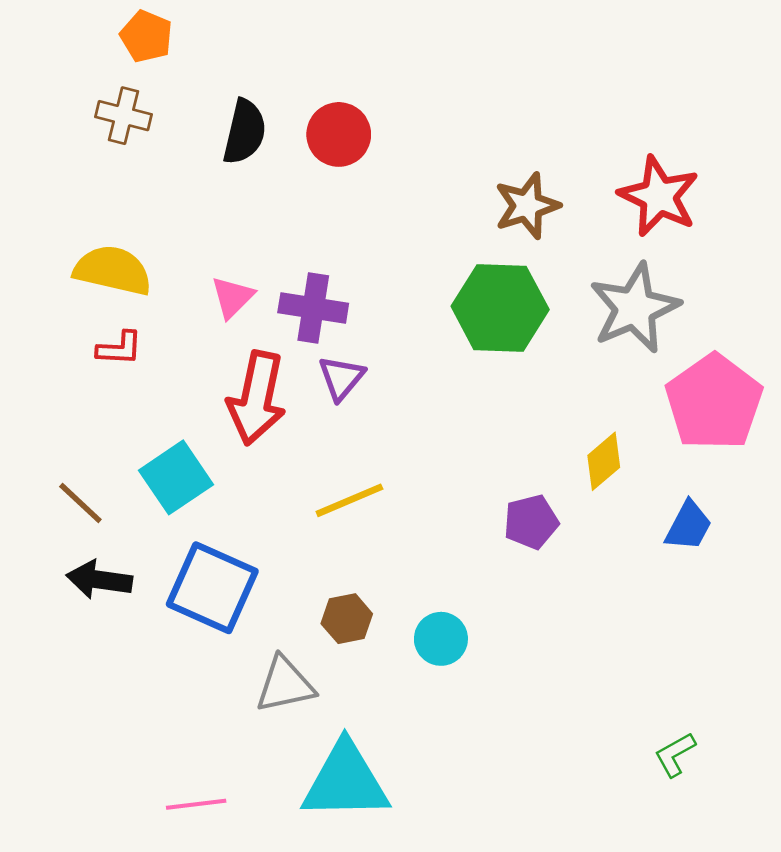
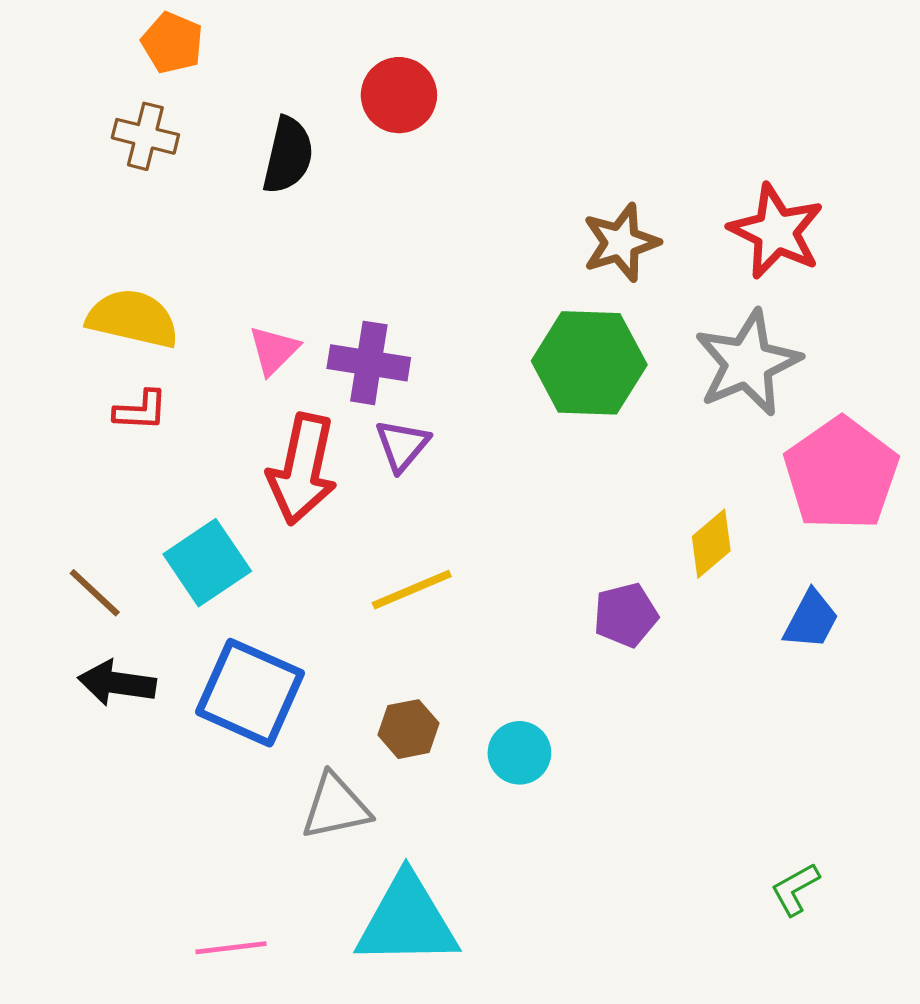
red circle: (339, 134) -> (399, 95), moved

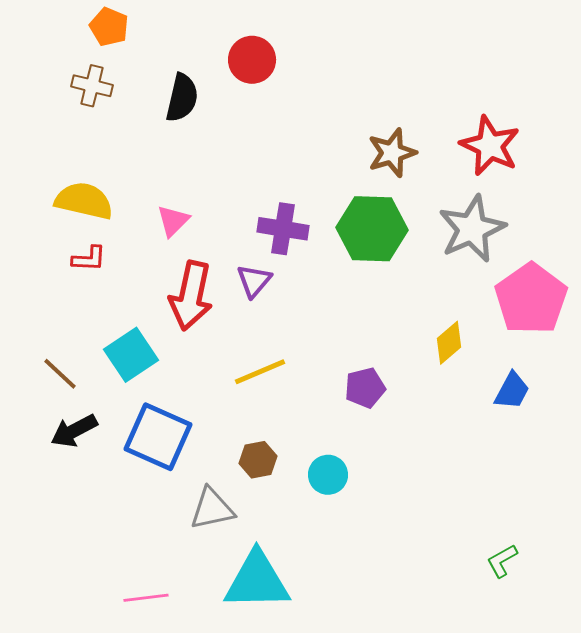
purple cross: (369, 363) -> (283, 229), moved
purple pentagon: (626, 615) -> (365, 388), moved
black arrow: (117, 683) -> (74, 431), turned -36

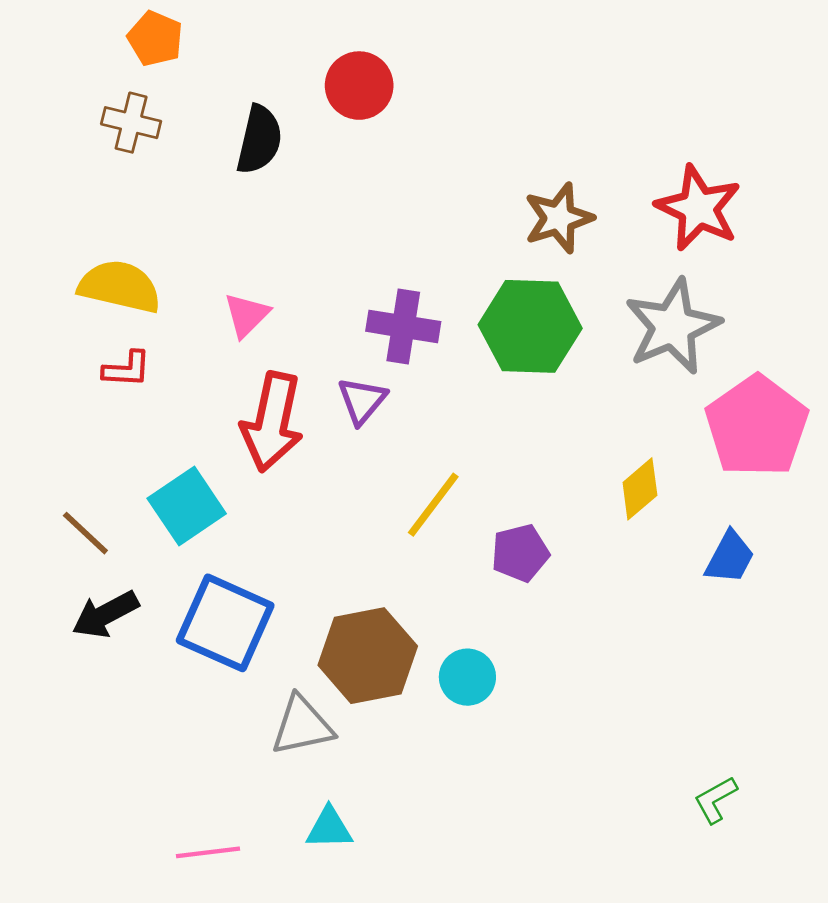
yellow line: (260, 372) -> (433, 505), moved, turned -30
brown hexagon: (258, 460) -> (368, 656), size x1.8
cyan triangle: (257, 581) -> (329, 828), moved, size x0.5

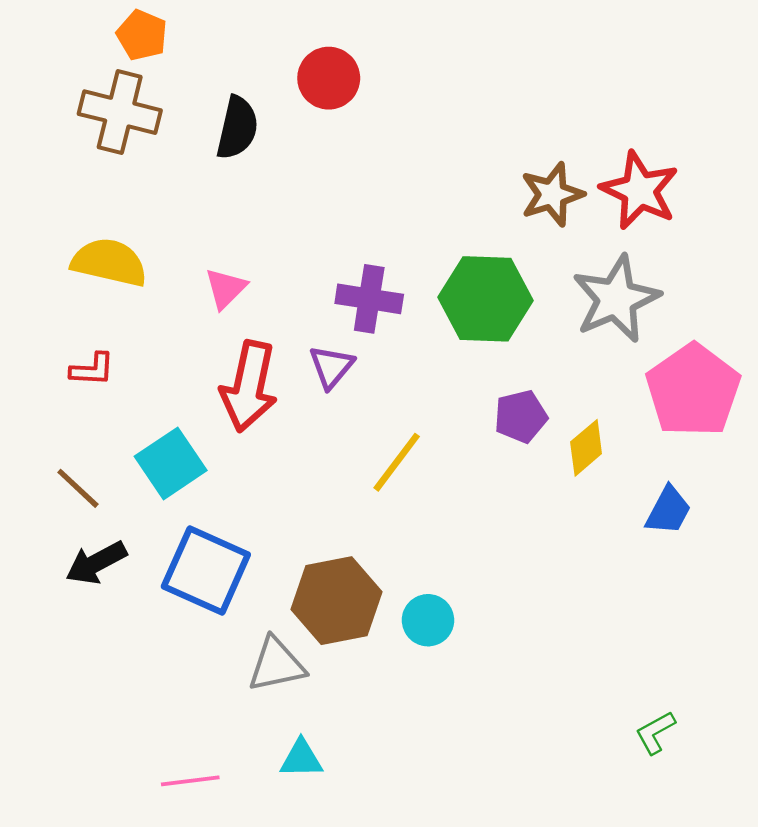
brown cross: (131, 123) -> (120, 112), size x1.5
brown star: (559, 218) -> (552, 194), moved
red L-shape: (127, 369) -> (92, 369), moved
purple pentagon: (520, 553) -> (521, 416), moved

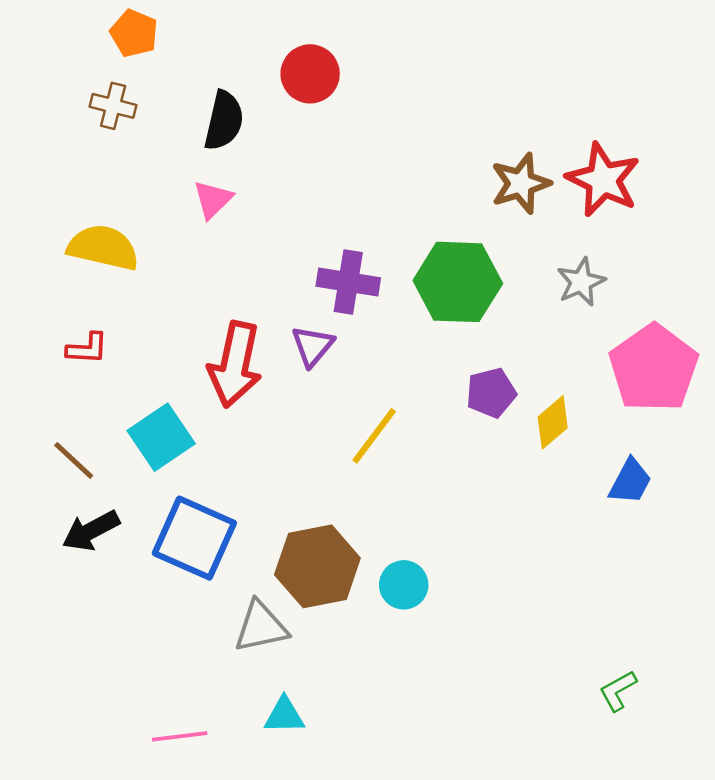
brown cross: (120, 112) -> (113, 106), size x0.6
pink triangle: (226, 288) -> (213, 199), moved
gray star: (616, 299) -> (581, 282), size x0.6

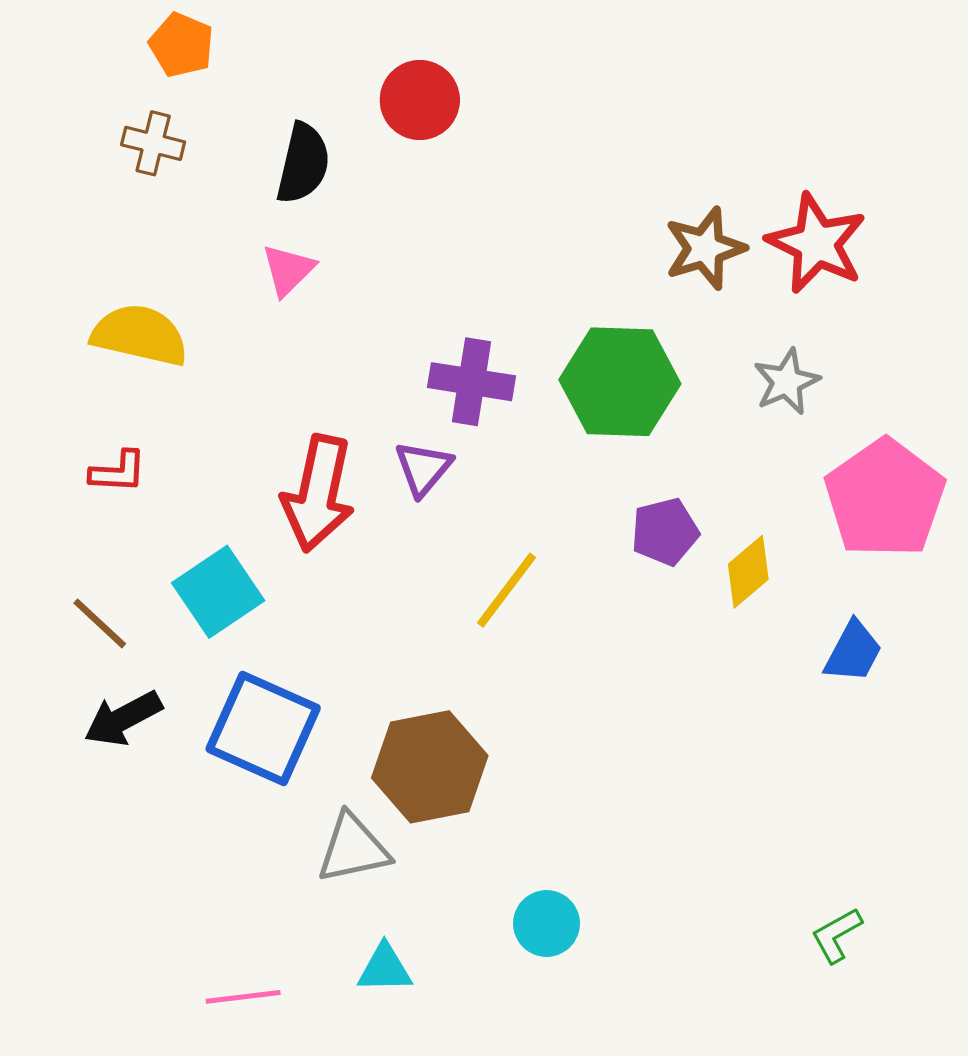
cyan circle: (404, 585) -> (547, 923), moved

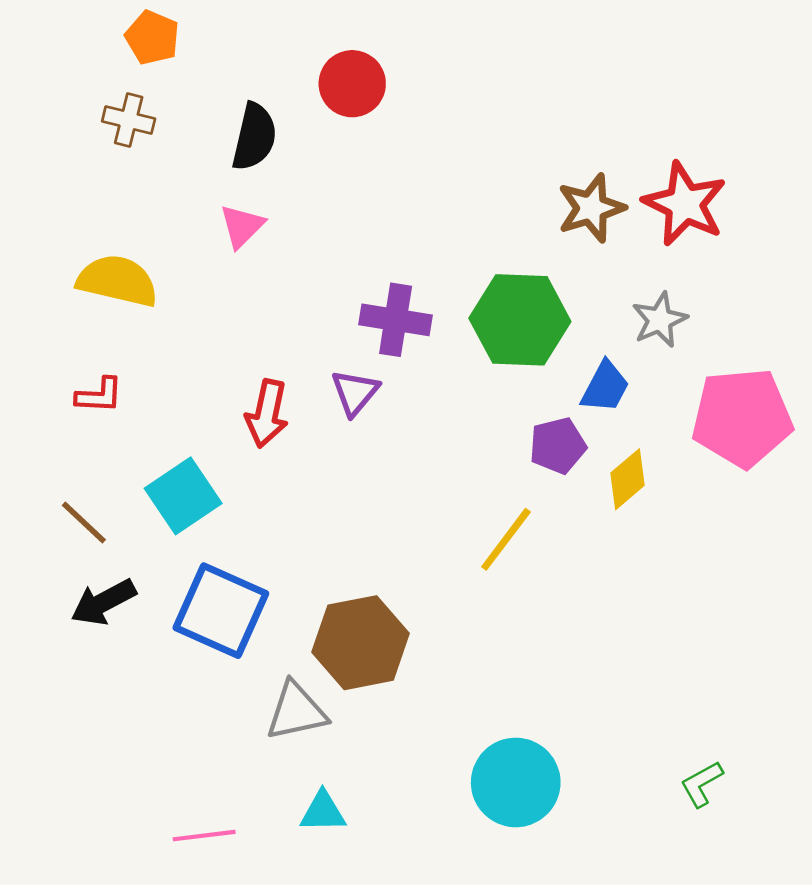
red arrow: (318, 493) -> (267, 413), size x0.7
pink pentagon: (885, 498) -> (742, 418), turned 30
yellow line: (507, 590) -> (506, 539), moved
blue trapezoid: (853, 652) -> (605, 387), moved
cyan circle: (547, 923) -> (516, 782), moved, size x1.6

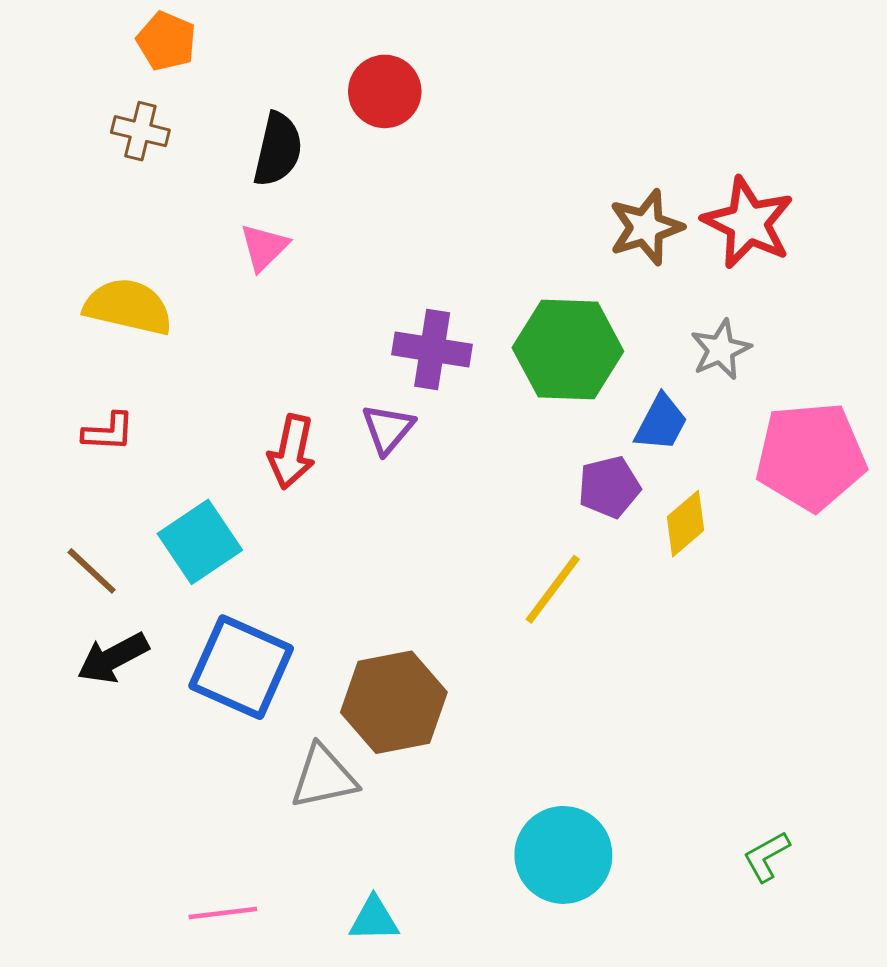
cyan triangle: (323, 812) -> (374, 919), moved

